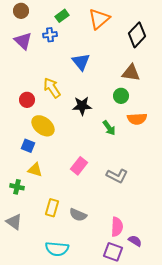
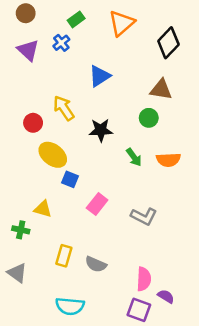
blue cross: (50, 35) -> (61, 43), turned -32
blue triangle: (81, 62) -> (100, 76), turned 36
orange semicircle: (137, 119) -> (168, 160), moved
blue square: (28, 146) -> (70, 179), moved

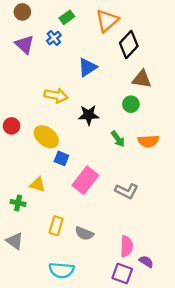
black diamond: (168, 43) -> (129, 44), moved
yellow arrow: (64, 108) -> (56, 95), turned 135
red circle: (33, 123) -> (12, 126), moved
pink rectangle: (97, 204) -> (85, 180), size x1.4

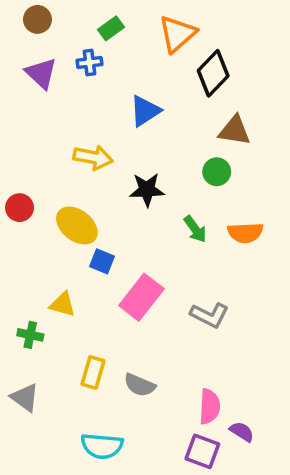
blue cross: (54, 38) -> (89, 62), turned 32

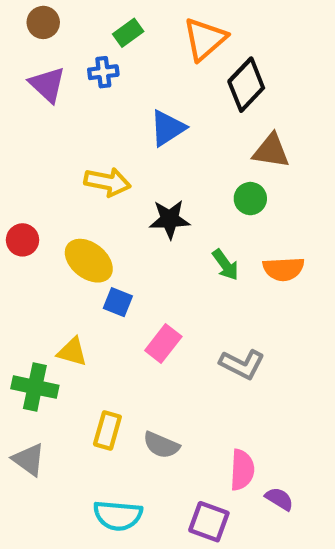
pink rectangle: (141, 297) -> (163, 344), size x0.7
green cross: (30, 335) -> (35, 387), size x1.5
purple square: (202, 451) -> (209, 522), moved

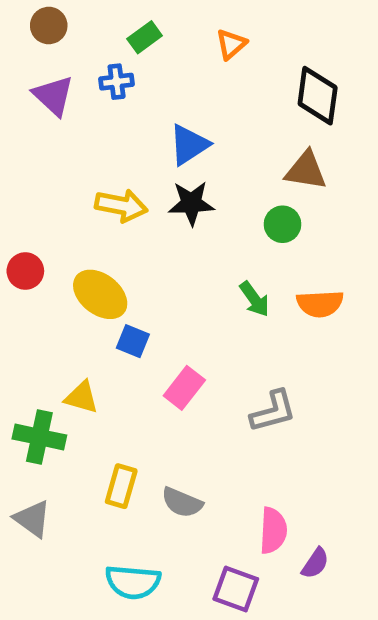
orange triangle: (205, 39) -> (231, 44), size x0.6
black diamond: (246, 85) -> (318, 96), moved, turned -36
black star: (170, 219) -> (191, 203), moved
gray L-shape: (242, 364) -> (273, 411), turned -42
purple semicircle: (279, 499) -> (315, 563), turned 92

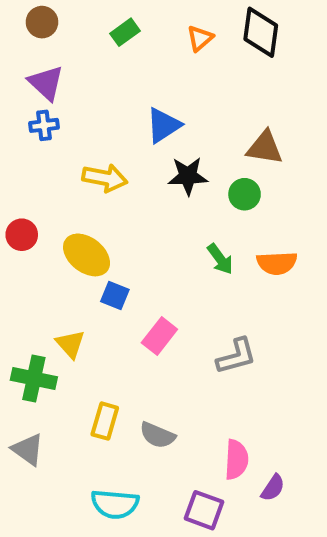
blue cross: (117, 82) -> (44, 125), moved
black diamond: (318, 96) -> (261, 32), moved
black star: (191, 203) -> (188, 176), moved
yellow triangle: (81, 397) -> (70, 344), turned 32

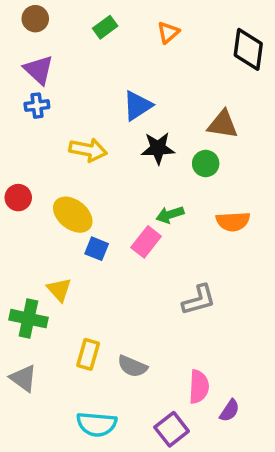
black diamond: (261, 32) -> (248, 49), moved
green arrow: (220, 259) -> (170, 215), moved, turned 108
pink rectangle: (159, 336) -> (146, 242), moved
purple square: (204, 510) -> (172, 429), turned 32

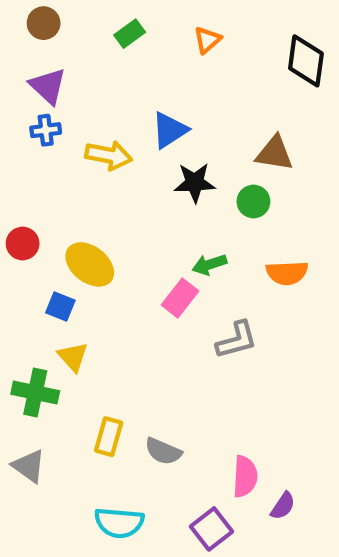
yellow arrow: (88, 150) -> (109, 155), moved
blue square: (97, 249) -> (60, 306), moved
gray L-shape: (199, 300) -> (237, 340), moved

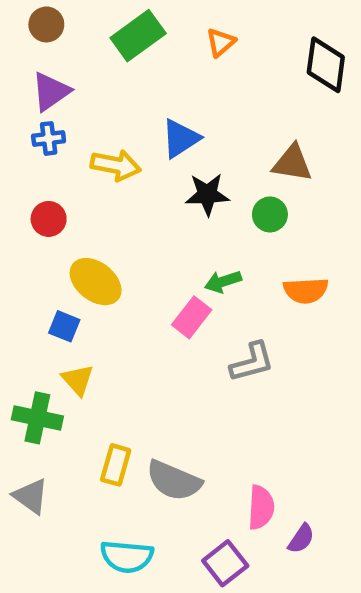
green rectangle: (130, 34) -> (138, 36), size x1.6
purple triangle: (48, 86) -> (51, 92), turned 42
red circle: (23, 243) -> (49, 219), moved
gray semicircle: (163, 451) -> (174, 481), size x1.4

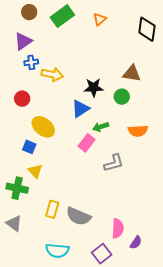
brown circle: (46, 24) -> (29, 12), moved
blue cross: (49, 138) -> (31, 62), moved
blue triangle: (180, 138) -> (80, 109), moved

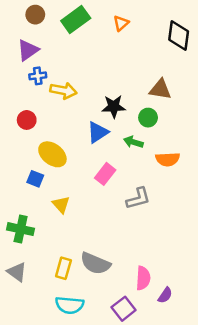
green arrow: (101, 127) -> (133, 142), moved, turned 35
yellow triangle: (35, 171) -> (61, 205), moved
yellow rectangle: (52, 209) -> (63, 268), moved

